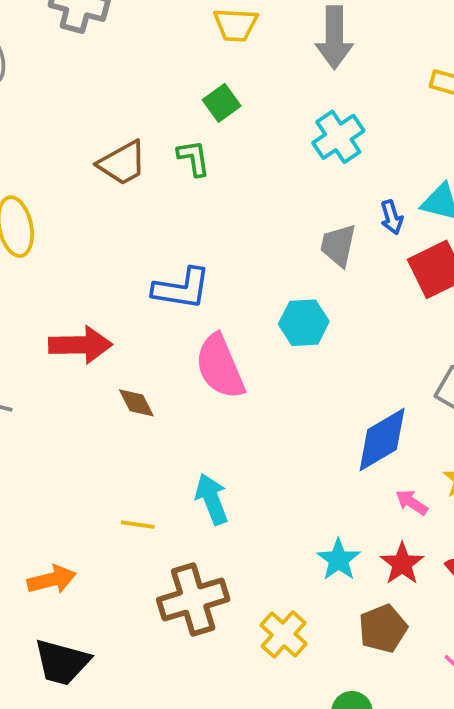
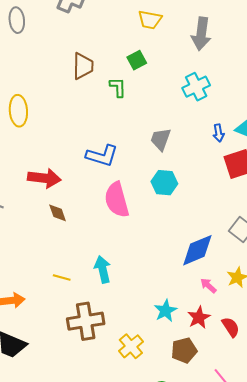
brown trapezoid: (122, 163) -> (83, 66), moved, turned -68
gray trapezoid: (338, 245) -> (161, 139), moved
brown diamond: (136, 403) -> (58, 213), moved

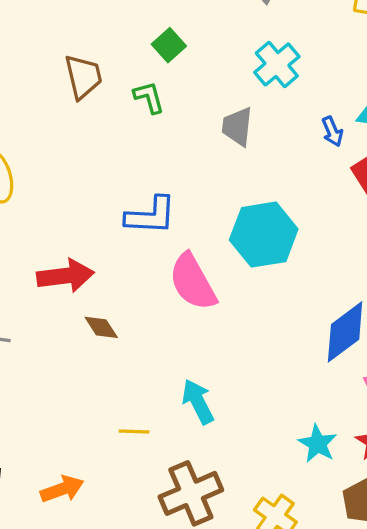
gray trapezoid: (161, 139) -> (237, 127), moved
cyan hexagon: (164, 183) -> (264, 235), size x1.5

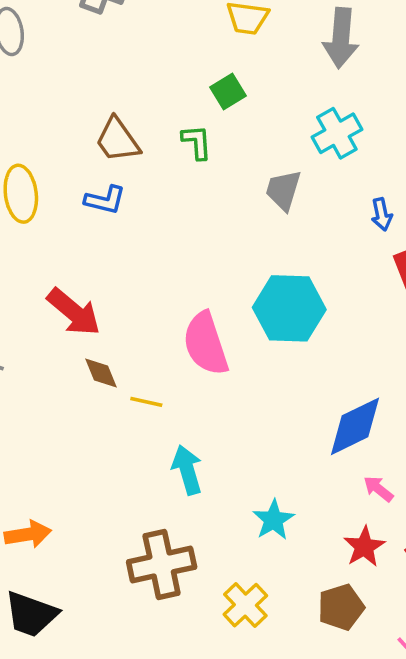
brown trapezoid: (83, 77) -> (117, 140), moved, turned 147
blue L-shape: (151, 216) -> (105, 200), moved, size x0.7
red arrow: (65, 276) -> (74, 312), turned 36
yellow line: (134, 432) -> (146, 402), moved
cyan star: (318, 444) -> (273, 520), moved

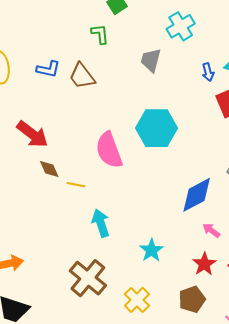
brown trapezoid: (117, 140) -> (82, 76), moved
brown cross: (162, 564) -> (88, 278), turned -36

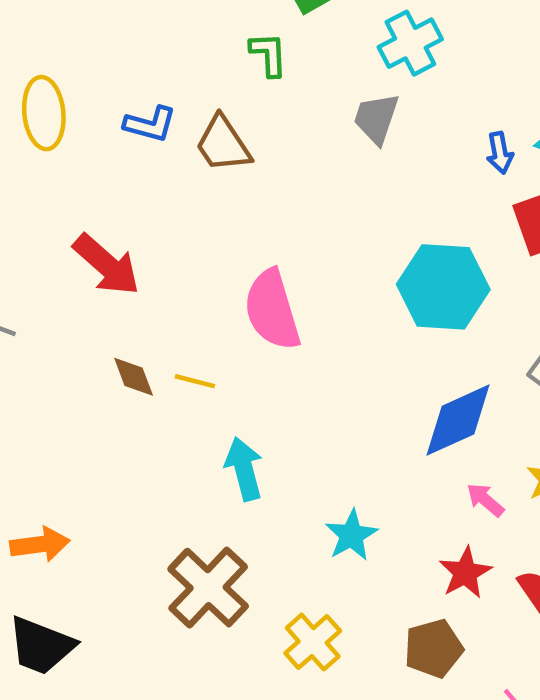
cyan cross: (181, 26) -> (410, 43), moved
cyan hexagon: (157, 128) -> (443, 287), moved
brown diamond: (49, 169) -> (134, 377), moved

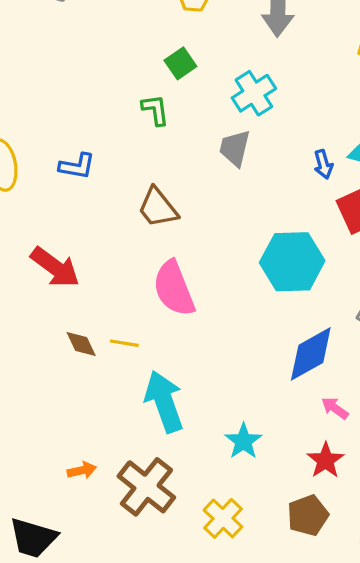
brown trapezoid: (223, 144) -> (158, 208), moved
cyan arrow: (244, 469) -> (164, 401), size x1.4
orange arrow: (40, 544) -> (82, 470), moved, size x0.7

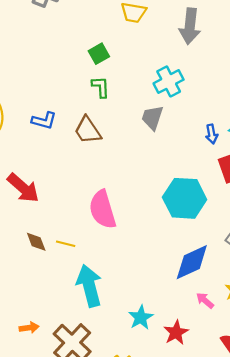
green square: (180, 63) -> (99, 54), moved
brown trapezoid: (158, 208) -> (88, 130), moved
red star: (325, 460) -> (176, 333), moved

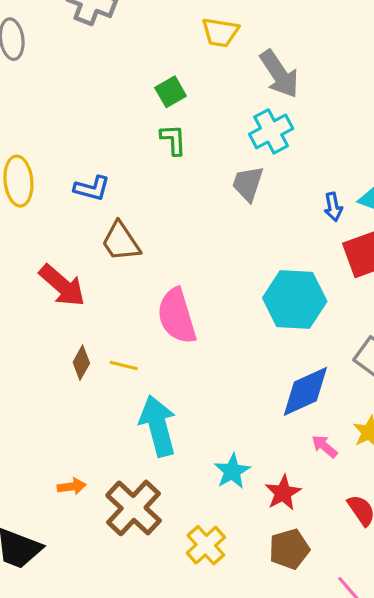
gray arrow: (190, 26) -> (279, 74), moved, turned -40
brown trapezoid: (88, 130) -> (121, 242), moved
brown diamond: (36, 242) -> (81, 363), turned 50

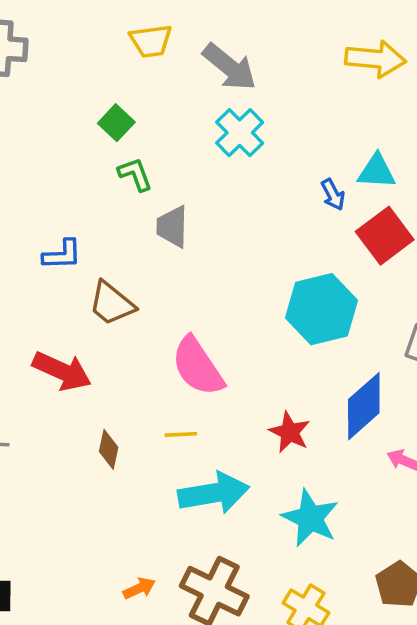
gray trapezoid: (248, 184) -> (172, 227), moved
yellow line: (124, 366) -> (181, 434), moved
cyan arrow: (158, 426) -> (214, 493), turned 112
cyan star: (232, 471) -> (310, 518), size x1.4
red star: (283, 493) -> (290, 432), moved

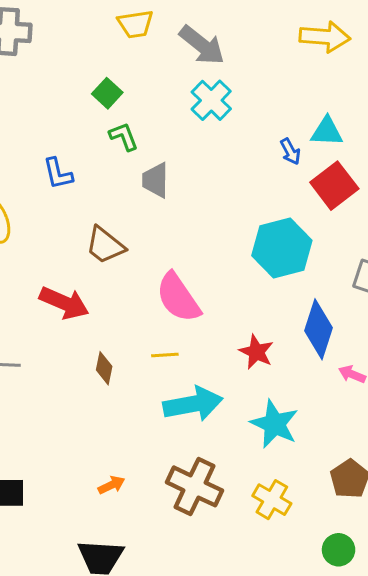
blue L-shape: (62, 255) -> (58, 174), moved, turned 80
blue diamond: (364, 406) -> (318, 329), turned -30
orange arrow: (139, 588) -> (111, 485), moved

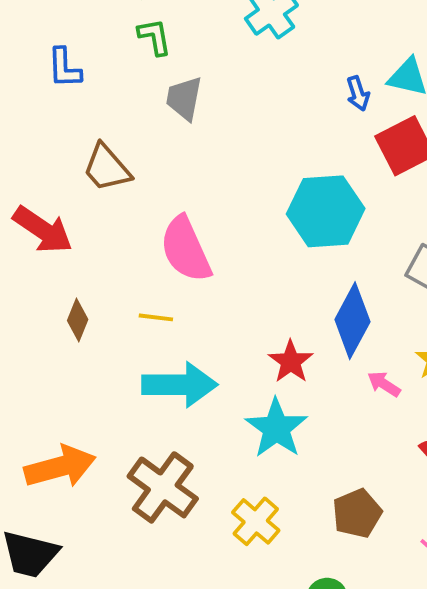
red star: (256, 352) -> (291, 362), moved
orange arrow: (111, 485) -> (60, 467), size x2.0

